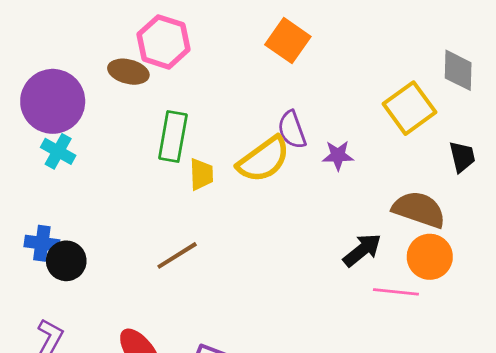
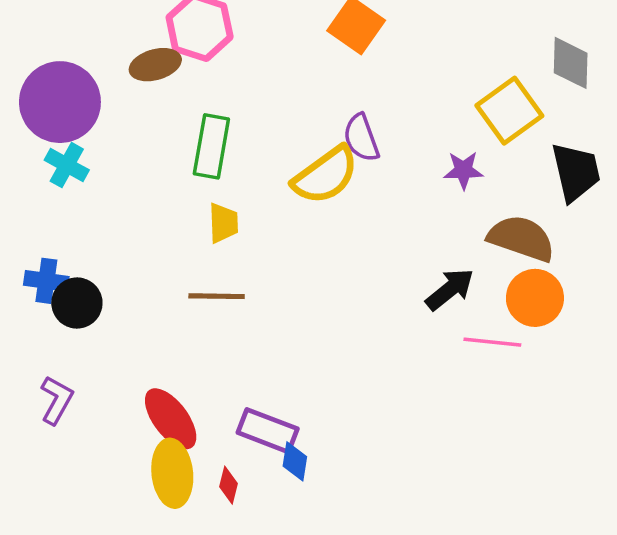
brown ellipse: (128, 72) -> (155, 65), turned -30
purple star: (338, 155) -> (463, 170), moved
black trapezoid: (462, 157) -> (576, 172), size x1.5
yellow trapezoid: (201, 174) -> (223, 223), moved
brown line: (177, 255) -> (217, 296), turned 33

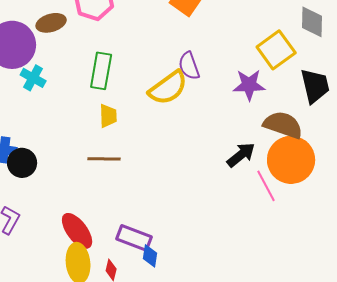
brown ellipse: (155, 65) -> (51, 23), moved
cyan cross: (67, 165) -> (33, 78), moved
purple star: (463, 170) -> (249, 85), size x1.4
orange circle: (535, 298) -> (291, 160), size x1.4
pink line: (492, 342) -> (266, 186), turned 56

